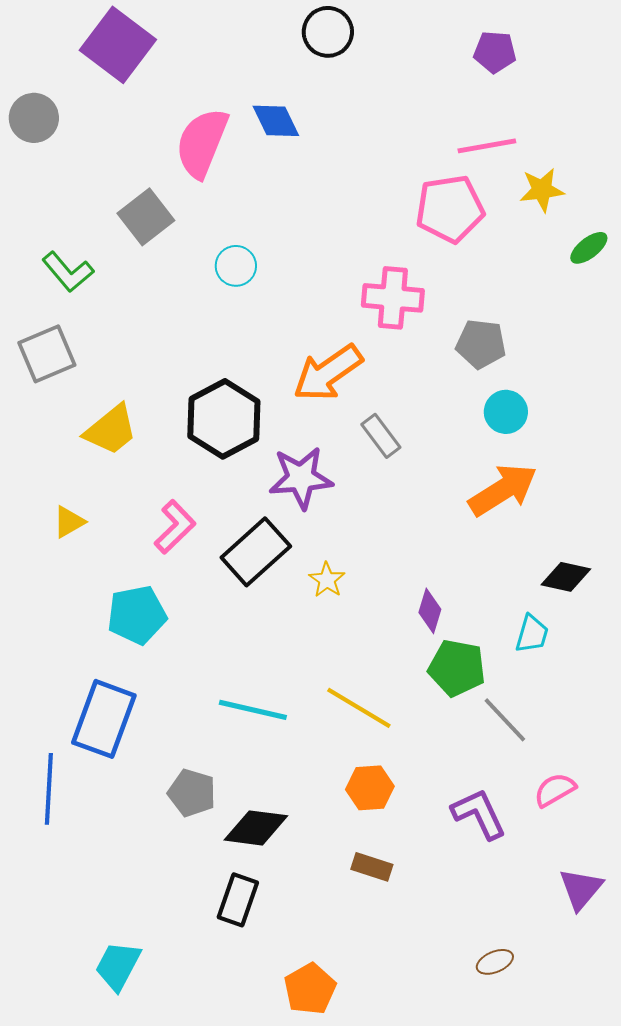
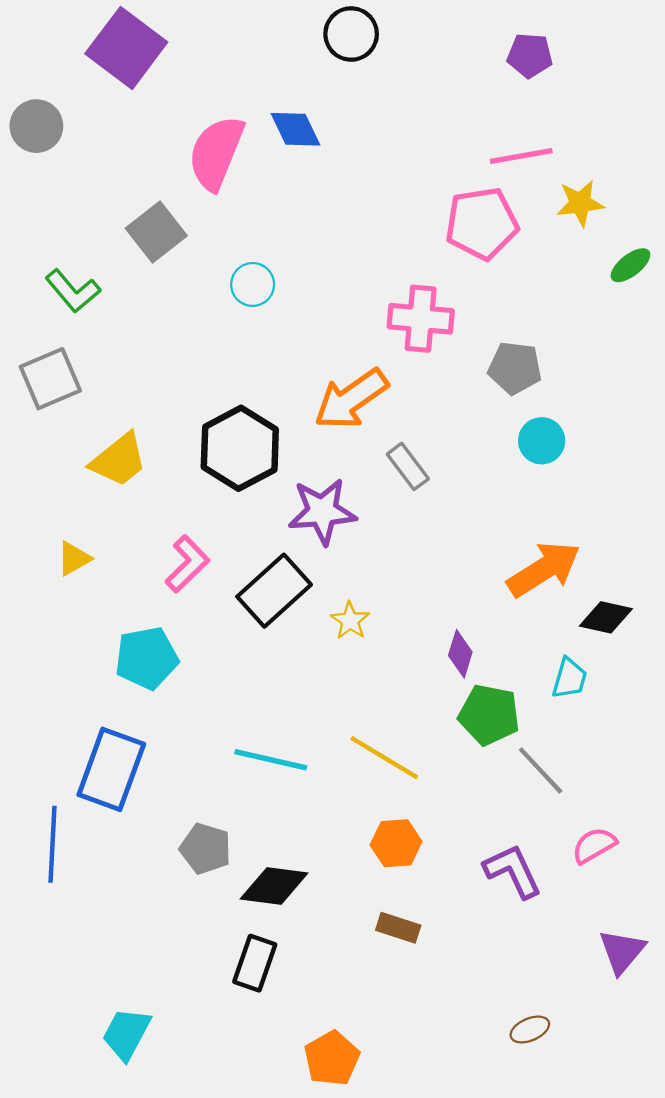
orange arrow: (503, 490) -> (544, 569), moved

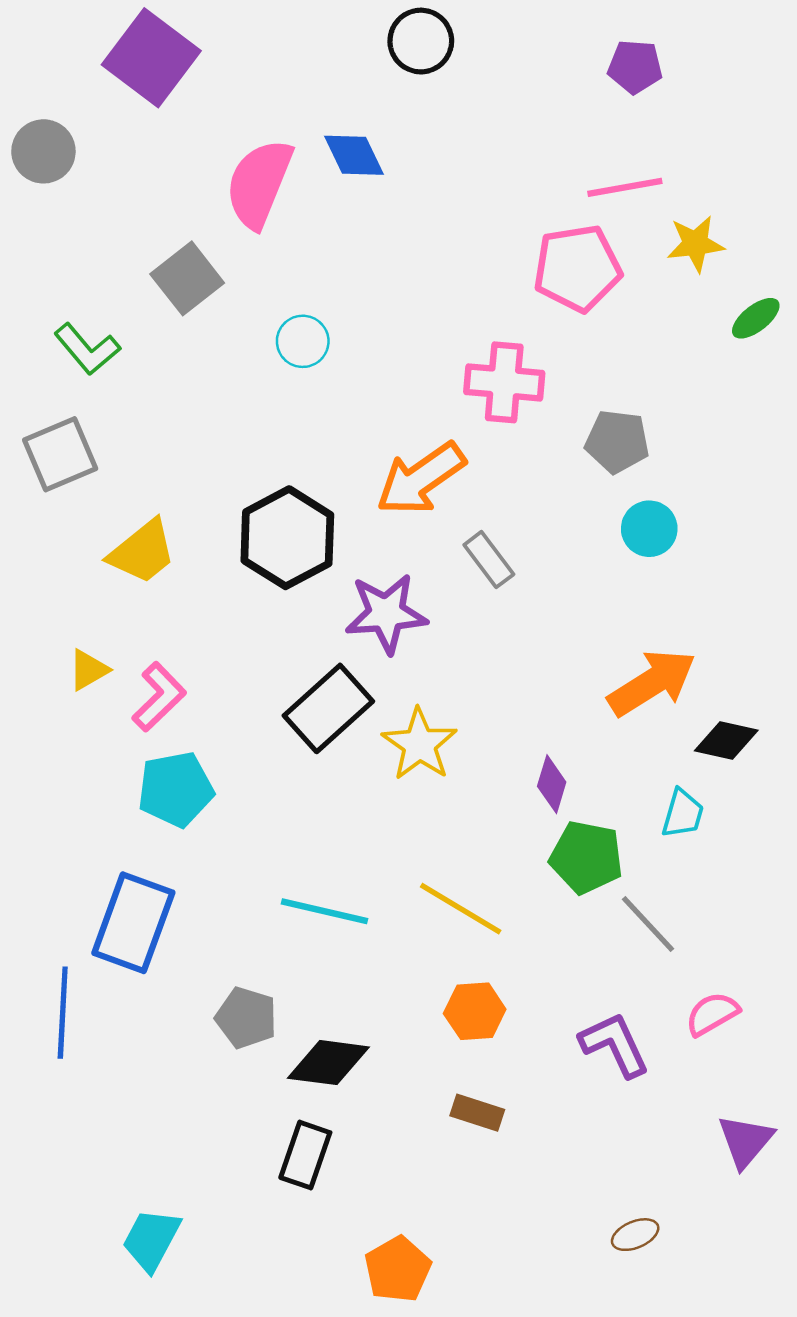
pink L-shape: (187, 564) -> (159, 697), moved
yellow star: (350, 621) -> (420, 744), size x1.6

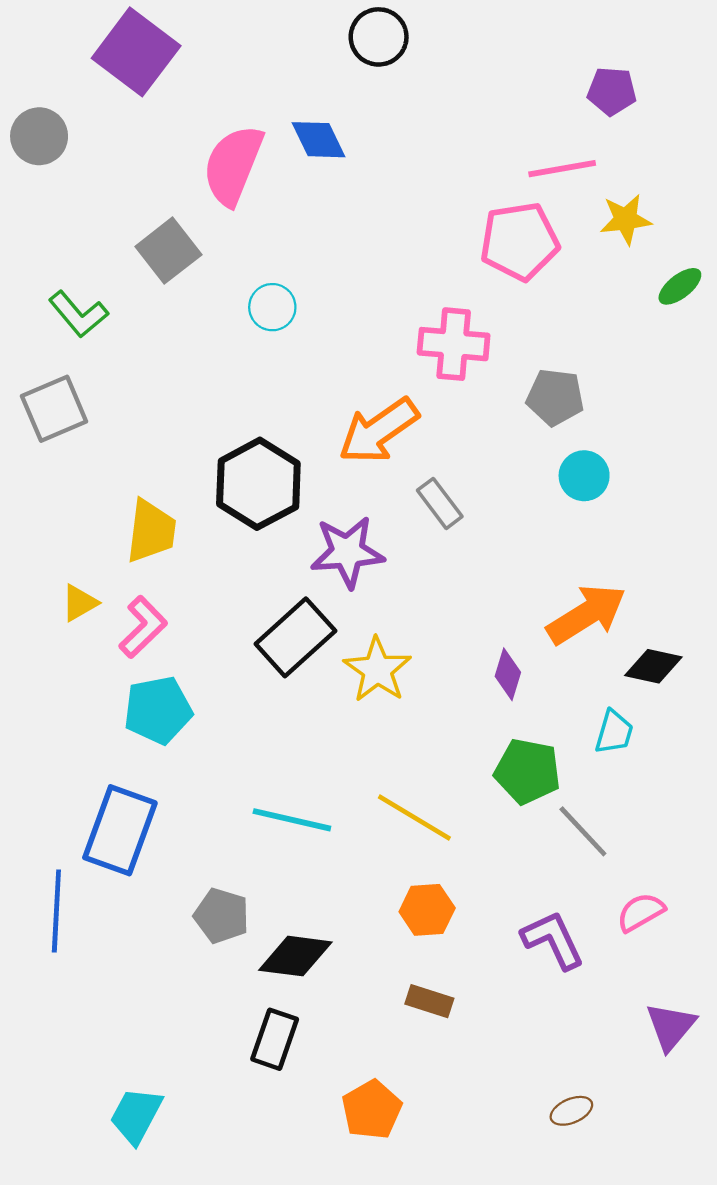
purple pentagon: (635, 67) -> (612, 91), moved
yellow trapezoid: (142, 552) -> (151, 531), moved, turned -44
purple diamond: (552, 784) -> (508, 674), moved
orange pentagon: (398, 1269) -> (372, 1110), moved

